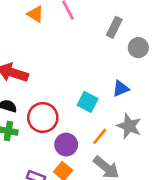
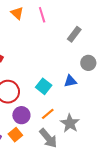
gray circle: (138, 48) -> (88, 63), moved
gray star: (129, 126) -> (70, 123), moved

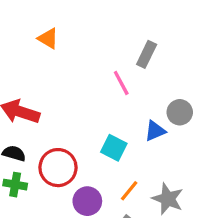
pink line: (42, 15) -> (121, 83), moved
gray circle: (88, 63) -> (180, 112), moved

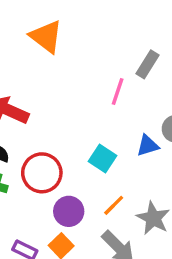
orange triangle: (48, 38) -> (46, 37), size x1.5
pink line: (121, 83) -> (118, 91), turned 40

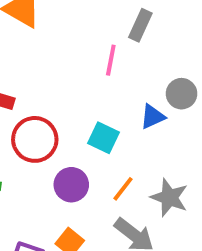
red circle: (42, 173) -> (35, 139), moved
purple circle: (69, 211) -> (71, 185), moved

